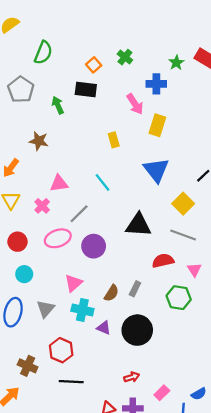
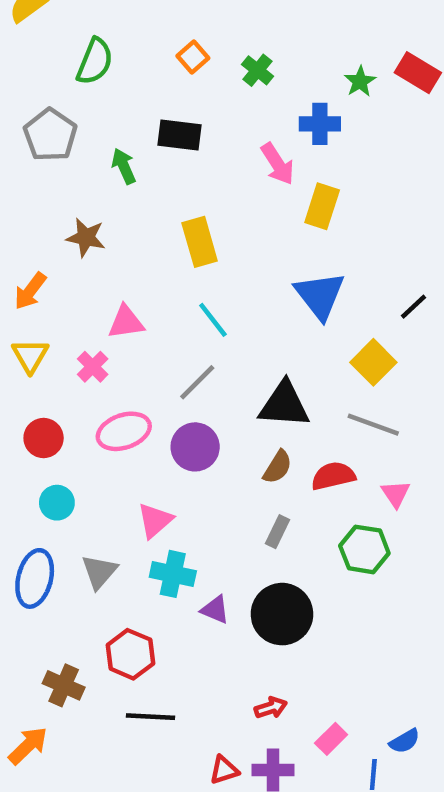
orange square: (94, 65) -> (193, 57), moved
yellow rectangle: (114, 140) -> (200, 242), moved, size x1.5
gray line: (79, 214) -> (197, 382), moved
brown semicircle: (111, 293) -> (278, 467), moved

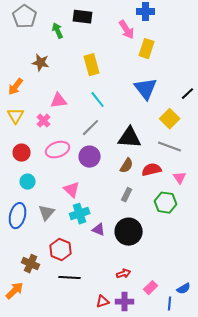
pink triangle: (155, 520) -> (72, 190), turned -36
cyan cross: (173, 574) -> (80, 214), turned -30

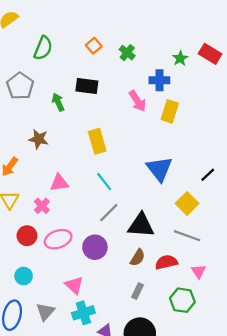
yellow rectangle: (147, 49) -> (170, 111), moved
gray line: (91, 128) -> (109, 213), moved
red circle: (22, 153) -> (27, 236), moved

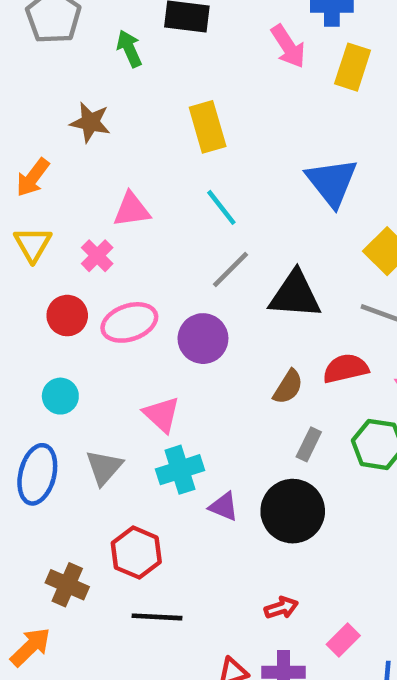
brown semicircle: (138, 258) -> (288, 387), moved
gray rectangle: (138, 291) -> (309, 444), moved

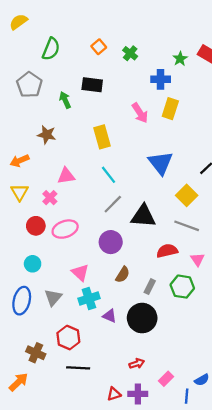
pink arrow: (288, 46) -> (140, 113), moved
orange arrow: (33, 177) -> (20, 161), turned 30
purple circle: (203, 339) -> (111, 242), moved
brown semicircle: (288, 387) -> (123, 275), moved

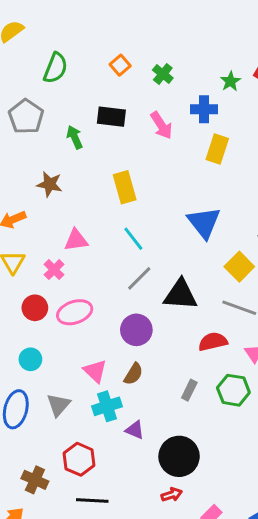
pink arrow: (140, 113) -> (161, 125), moved
brown semicircle: (123, 275) -> (133, 374), moved
black circle: (142, 318) -> (179, 456), moved

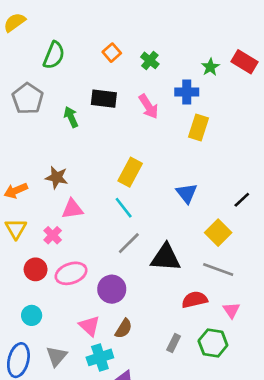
brown star: (50, 184) -> (57, 177), moved
yellow rectangle: (125, 187) -> (130, 172), moved, turned 44
blue triangle: (204, 222) -> (187, 193), size x0.7
purple circle: (136, 330) -> (112, 289), moved

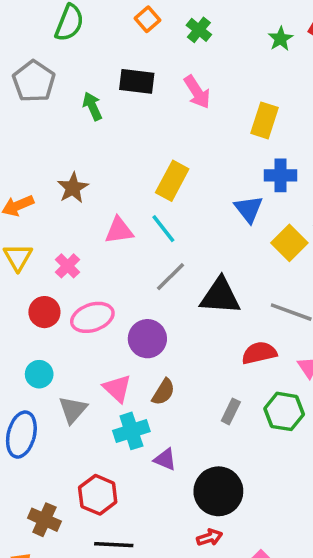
blue cross: (187, 92) -> (281, 175), moved
brown star: (57, 177) -> (73, 188), turned 30
pink triangle: (72, 209) -> (119, 230), moved
yellow square: (218, 233) -> (289, 243), moved
gray triangle: (57, 356) -> (73, 410), moved

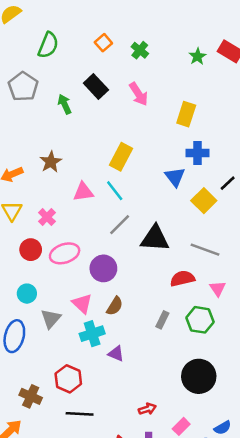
black rectangle: (137, 81) -> (96, 87), turned 40
black circle: (218, 491) -> (199, 376), moved

